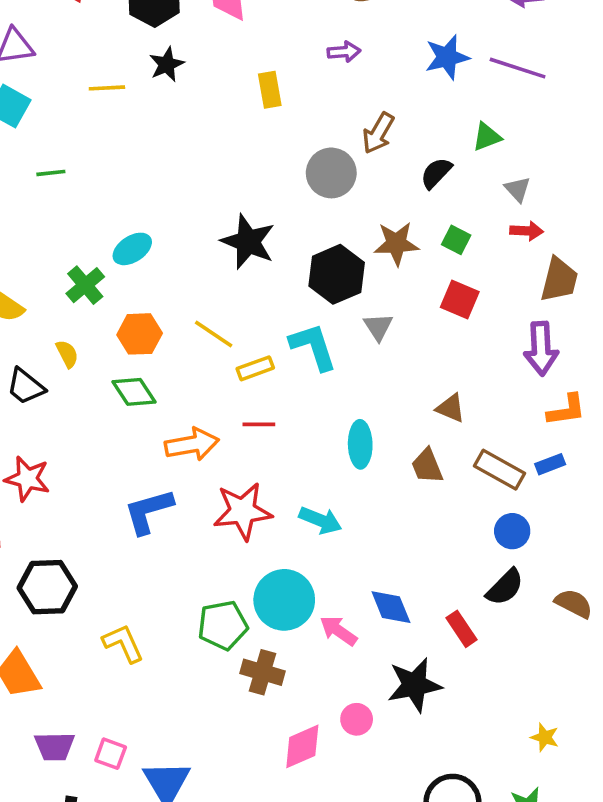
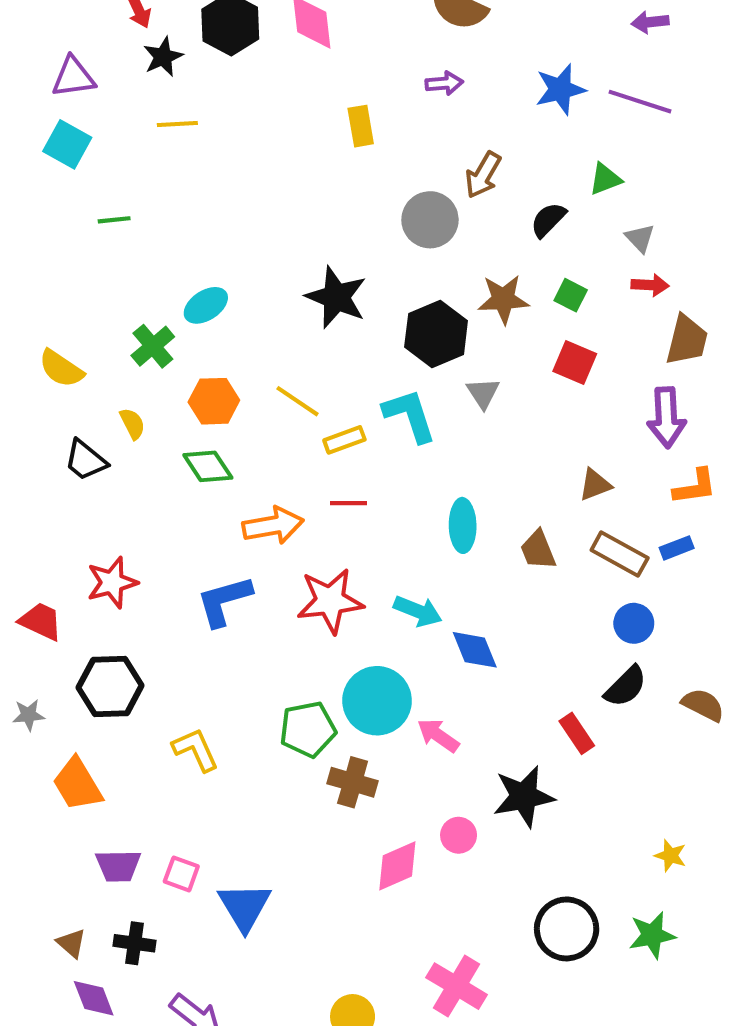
black star: (167, 64) -> (163, 57), moved
brown triangle: (451, 408) -> (595, 485), moved, turned -44
red star: (27, 479) -> (112, 583), moved, turned -30
blue diamond: (391, 607) -> (475, 650), moved

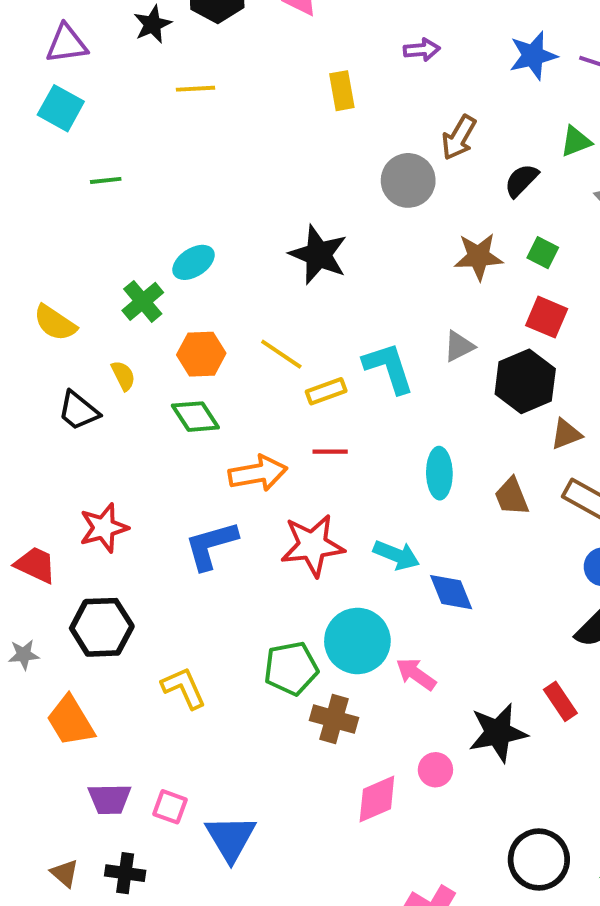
yellow line: (177, 124) -> (195, 89), moved
black hexagon: (436, 334) -> (525, 381), moved
gray triangle: (483, 393) -> (459, 346), turned 36
red rectangle: (577, 733) -> (560, 701), moved

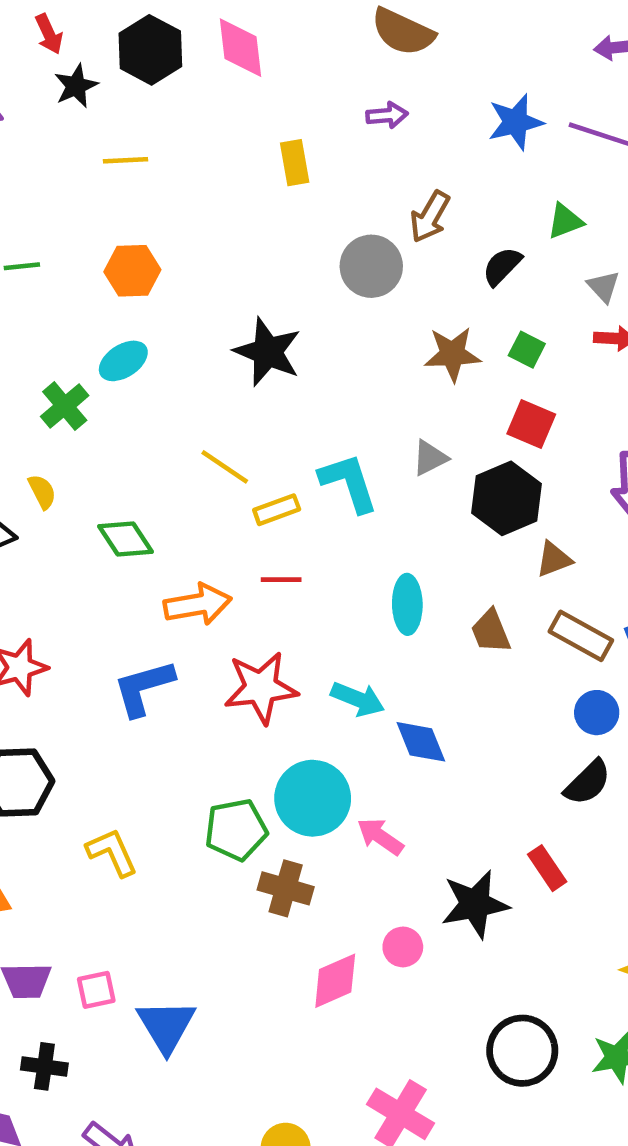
orange hexagon: (201, 354) -> (132, 271), moved
pink square: (170, 807) -> (96, 990), turned -32

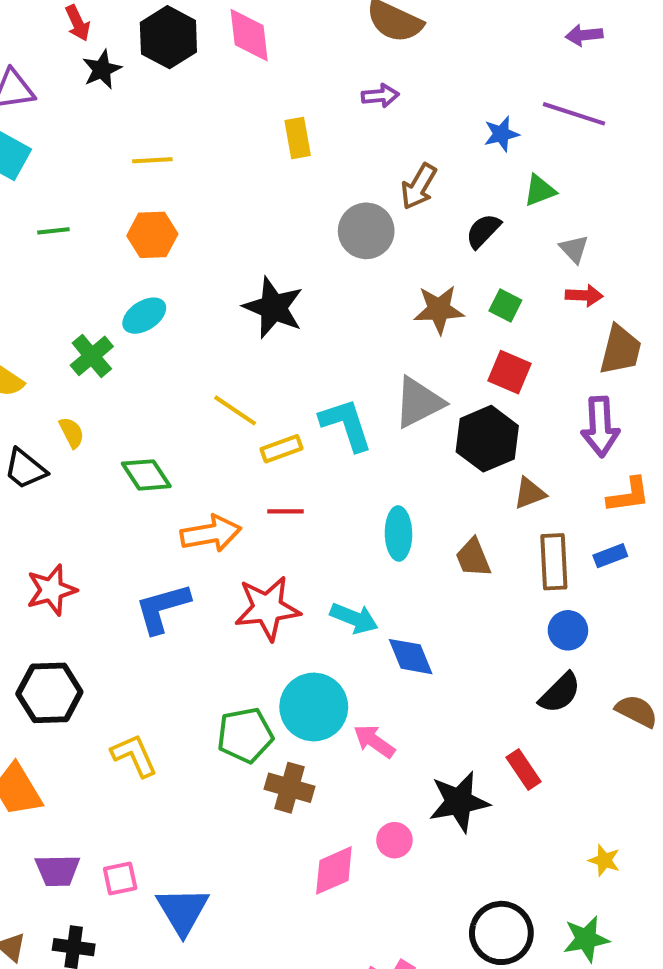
blue star: (516, 122) -> (501, 134), moved, size x0.7
yellow line: (126, 160) -> (152, 160), moved
gray triangle: (430, 458) -> (419, 402), size x1.6
brown rectangle: (581, 636) -> (554, 562), turned 58

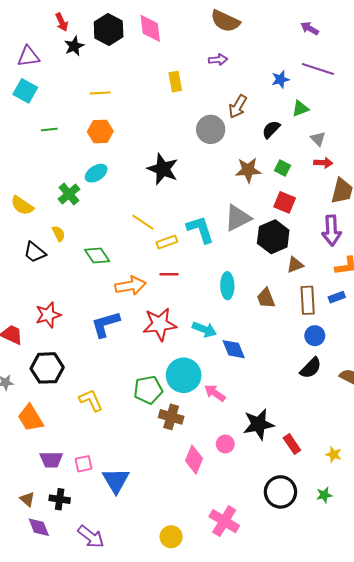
purple arrow: (584, 35) -> (310, 28), moved, turned 36
red rectangle: (524, 770) -> (292, 444), moved
pink diamond: (334, 870) -> (194, 460), turned -44
green star: (586, 939) -> (324, 495), size x0.7

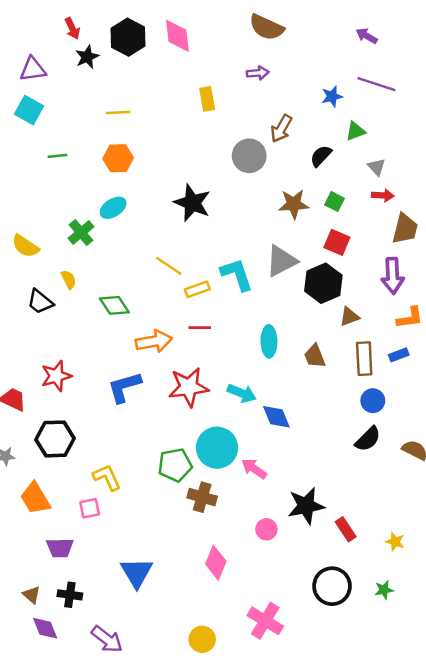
pink diamond: (194, 460) -> (216, 563), moved
pink square: (84, 464) -> (90, 508), moved

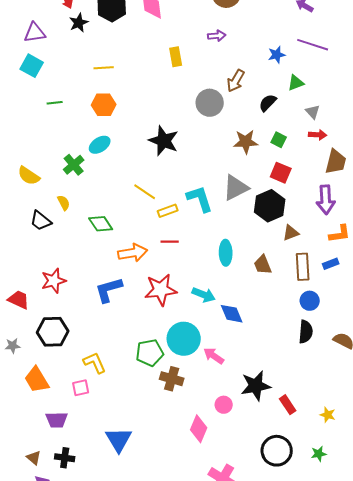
black semicircle: (368, 439) -> (306, 332), turned -40
pink diamond: (216, 563) -> (199, 429), moved

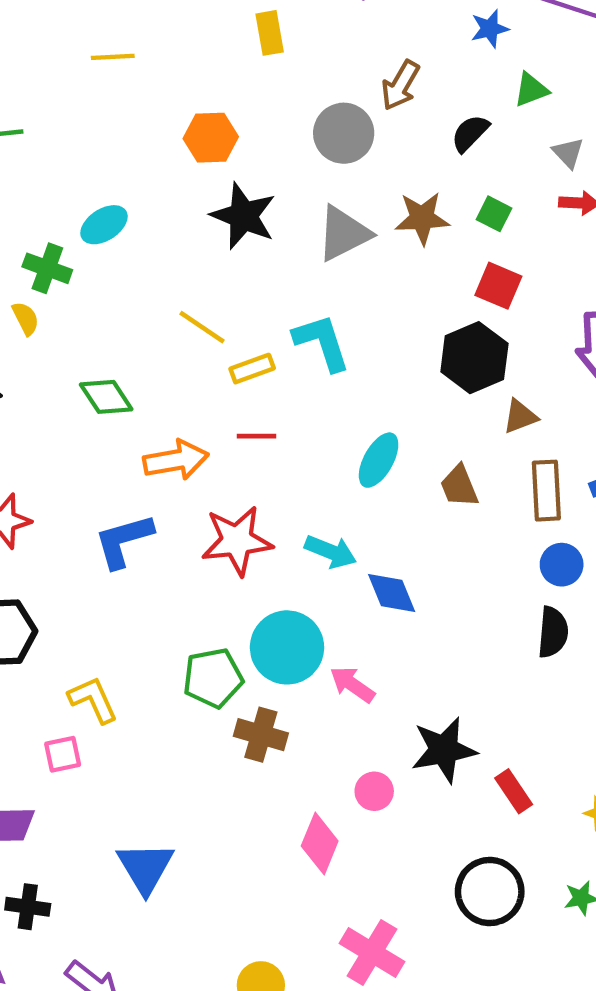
orange hexagon: (104, 105) -> (211, 138), moved
green cross: (74, 165) -> (47, 268), turned -30
gray triangle: (236, 188) -> (344, 233), moved
yellow semicircle: (64, 203) -> (26, 318), moved
cyan ellipse: (226, 253) -> (379, 460), turned 30

